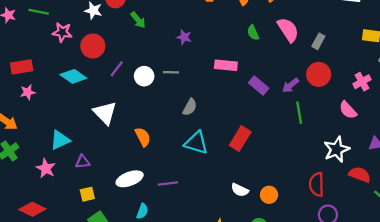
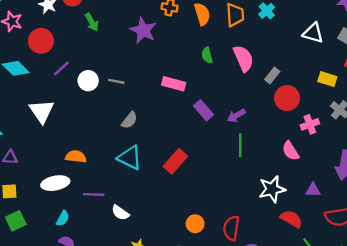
purple star: (184, 37) -> (143, 30), moved, size x1.6
red circle: (319, 74) -> (287, 98), moved
orange semicircle: (143, 137) -> (76, 157), moved, turned -66
red semicircle: (317, 184) -> (231, 228), moved
white semicircle: (240, 190) -> (120, 213), moved

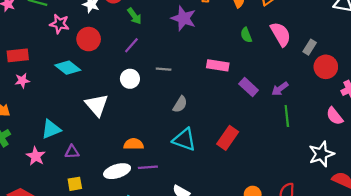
purple line: (61, 68) -> (131, 45), moved
white circle: (88, 81) -> (130, 79), moved
purple line: (94, 194) -> (148, 167), moved

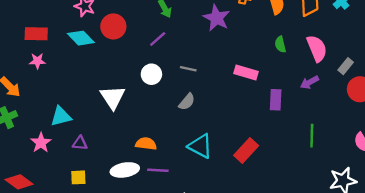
cyan diamond: (68, 68) -> (81, 38), moved
purple rectangle: (249, 87) -> (276, 100), turned 42
purple arrow: (280, 89) -> (309, 82), moved
gray semicircle: (180, 104) -> (187, 102), moved

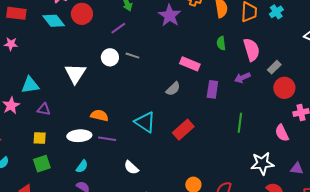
pink star: (37, 61) -> (11, 44), moved
gray line: (188, 69) -> (132, 56), moved
gray semicircle: (187, 102) -> (173, 89), moved

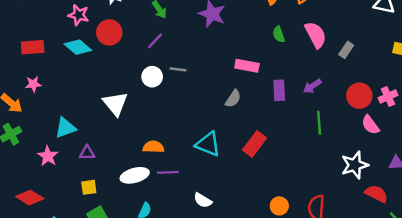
purple arrow: (242, 78) -> (312, 86), moved
red circle: (284, 88) -> (359, 96), moved

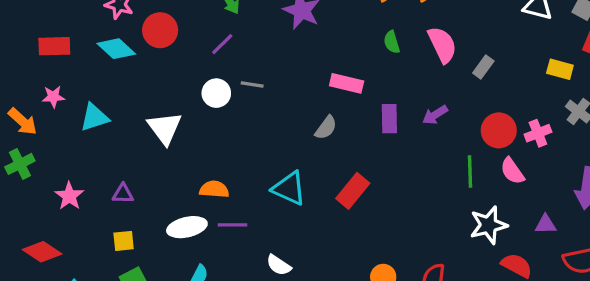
green line: (319, 123) -> (470, 172), moved
cyan triangle: (65, 128) -> (94, 117), moved

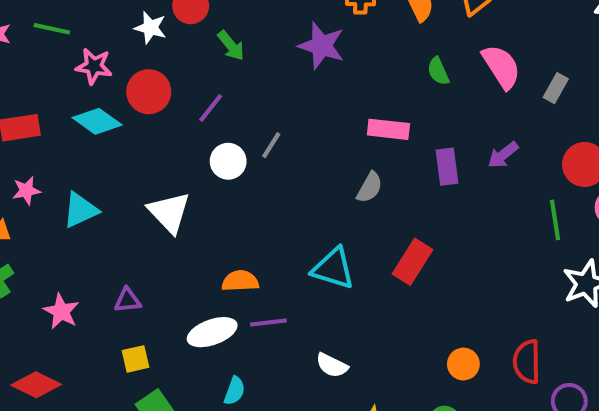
purple line: (222, 44) -> (211, 108), moved
gray line: (252, 85) -> (271, 145), turned -60

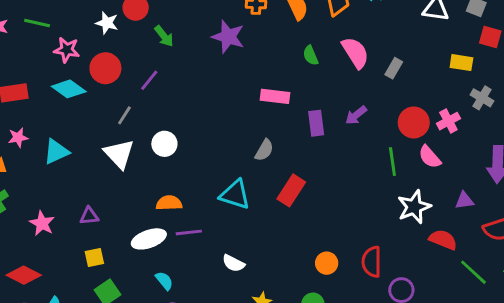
gray line: (271, 145) -> (124, 115), moved
white circle: (228, 161) -> (164, 144), moved
gray semicircle: (370, 187) -> (264, 150), moved
cyan semicircle: (234, 391) -> (164, 281), turned -60

